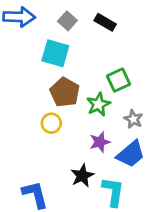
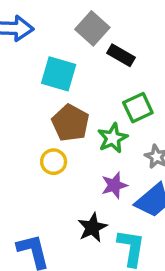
gray square: (67, 21) -> (92, 28), moved, size x1.4
black rectangle: (105, 22) -> (121, 55), moved

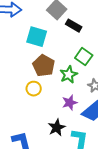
green square: (138, 108) -> (84, 57), turned -30

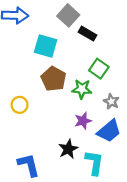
green star: (69, 75) -> (82, 89), turned 30
yellow circle: (34, 89) -> (20, 105), moved

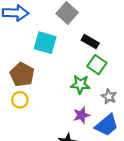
black rectangle: (88, 34) -> (90, 42), moved
brown pentagon: (54, 79) -> (22, 75), moved

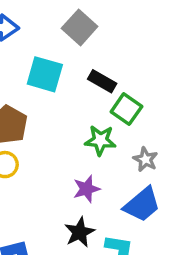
black rectangle: (90, 42) -> (102, 81), moved
purple star: (81, 115) -> (86, 189), moved

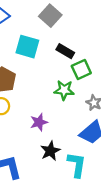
green square: (126, 109) -> (81, 69), turned 30
purple star: (86, 189) -> (39, 122), moved

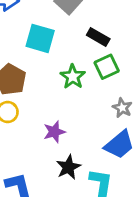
black rectangle: (65, 51) -> (98, 37), moved
green star: (64, 90) -> (73, 77), moved, turned 30

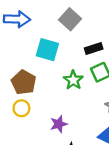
black rectangle: (98, 37) -> (94, 48), turned -48

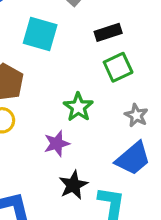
green star: (73, 80) -> (78, 107), moved

